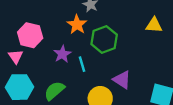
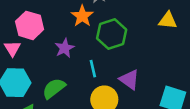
cyan line: (82, 64) -> (93, 69), moved

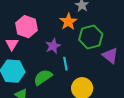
cyan line: (93, 69) -> (65, 64), moved
purple triangle: (129, 80) -> (110, 55), moved

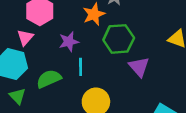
pink triangle: (12, 44) -> (25, 37), moved

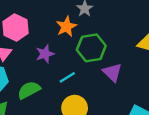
cyan line: (81, 67) -> (67, 77), moved, turned 63

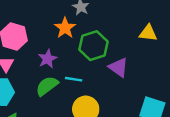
cyan line: (67, 77) -> (74, 79), turned 49
green semicircle: (29, 90) -> (47, 86), moved

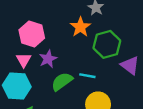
purple star: (47, 59) -> (48, 59), moved

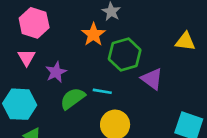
pink hexagon: (32, 34) -> (34, 23), moved
pink triangle: (24, 60) -> (27, 57), moved

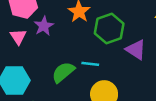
purple star: (56, 72) -> (44, 26), moved

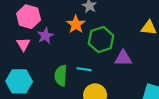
purple triangle: (136, 50) -> (123, 58), turned -36
green semicircle: (63, 72) -> (61, 76), turned -48

